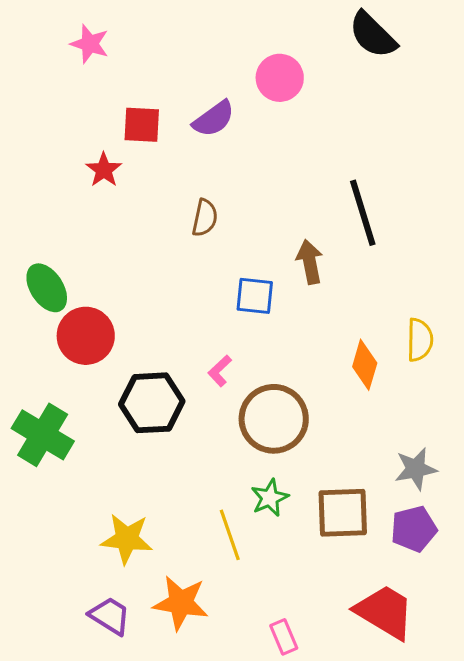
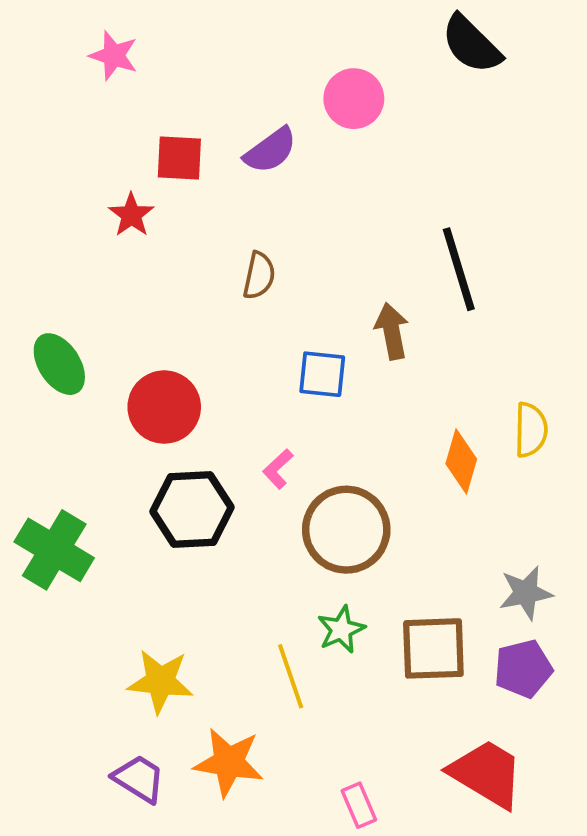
red circle: (86, 336) -> (164, 407), moved

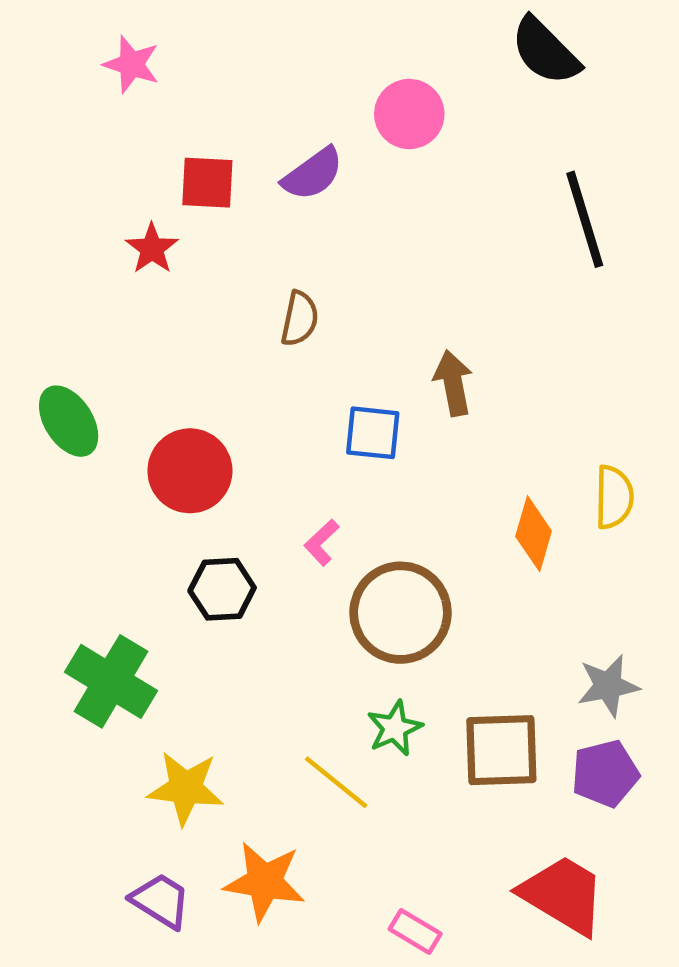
black line: (459, 269) -> (585, 219), moved
black hexagon: (192, 509) -> (222, 589), size x0.7
green cross: (54, 550) -> (111, 681), moved
yellow line: (291, 676) -> (336, 782), turned -32
pink rectangle: (359, 805) -> (415, 931), turned -36

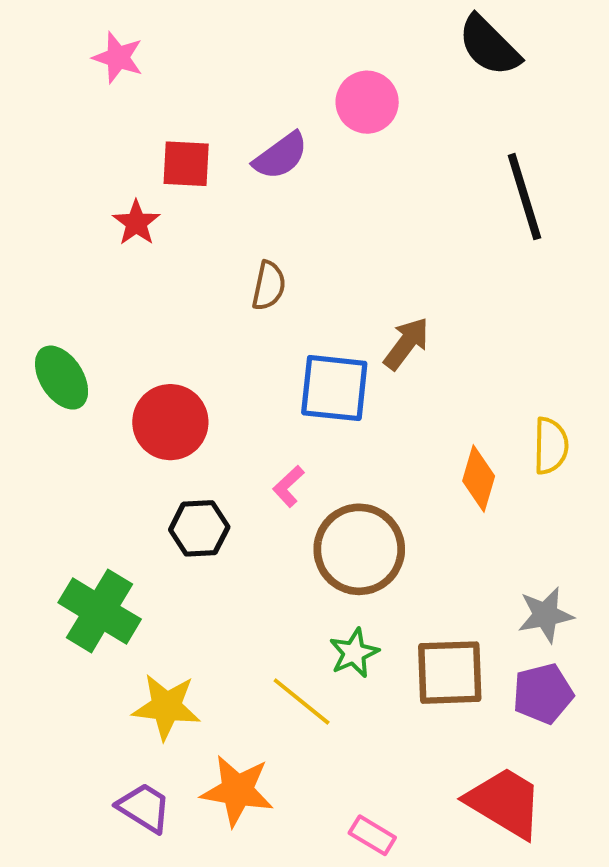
brown arrow: (453, 383) -> (406, 343), turned 48
blue square: (373, 433) -> (334, 388), size x1.4

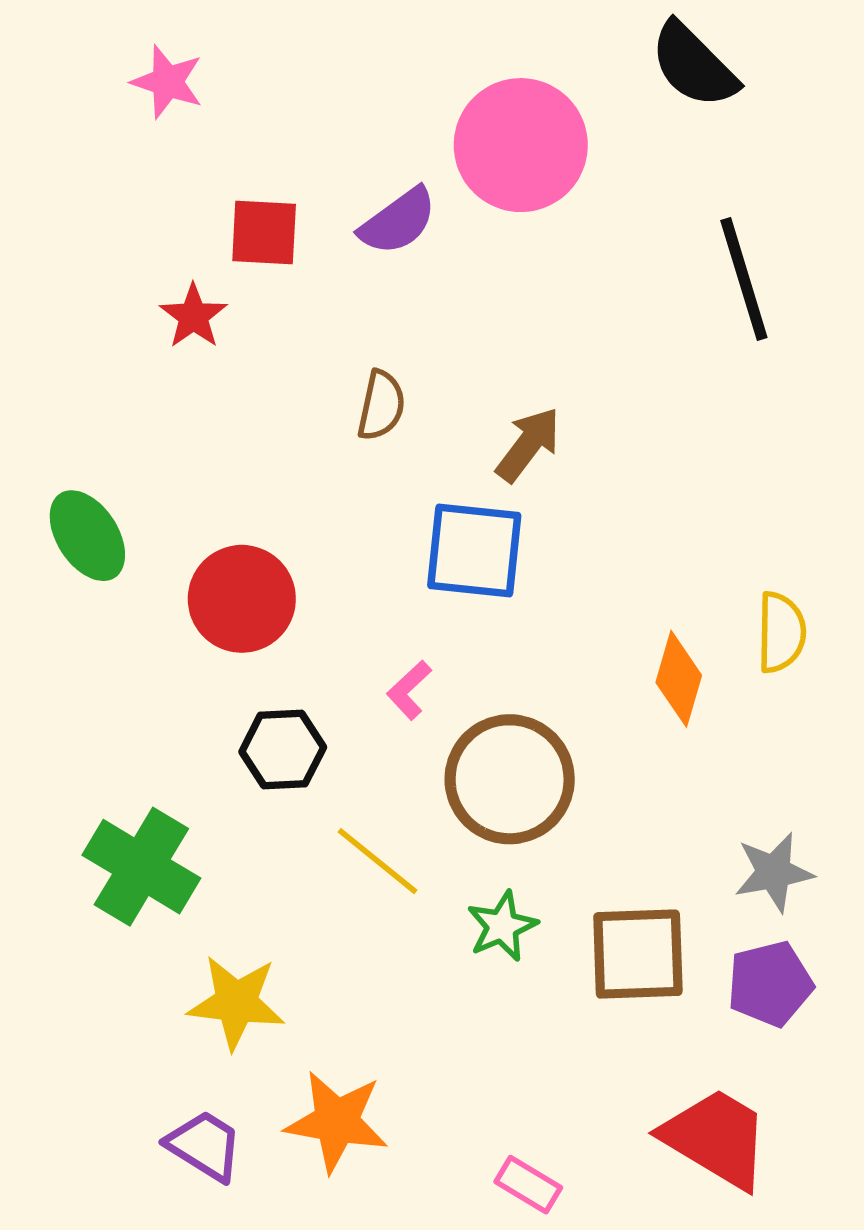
pink circle: (367, 102) -> (521, 145), size x1.5
brown arrow: (406, 343) -> (528, 444), moved
yellow line: (302, 701) -> (378, 861), moved

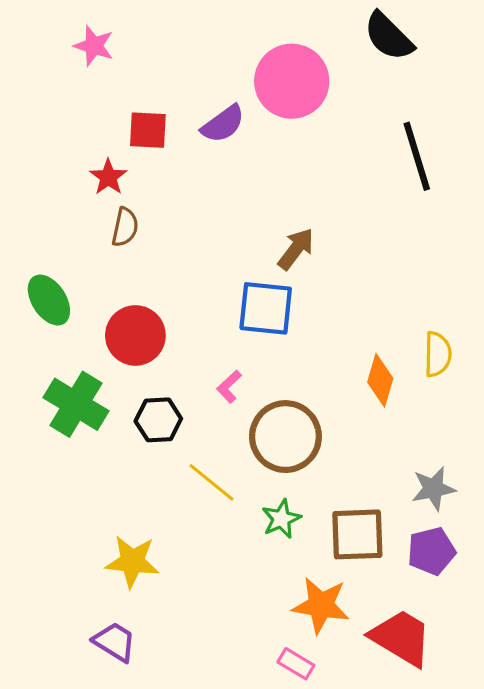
brown semicircle: (381, 405) -> (125, 227), moved
green cross: (141, 867) -> (76, 404), moved
orange star: (337, 1121) -> (321, 605), moved

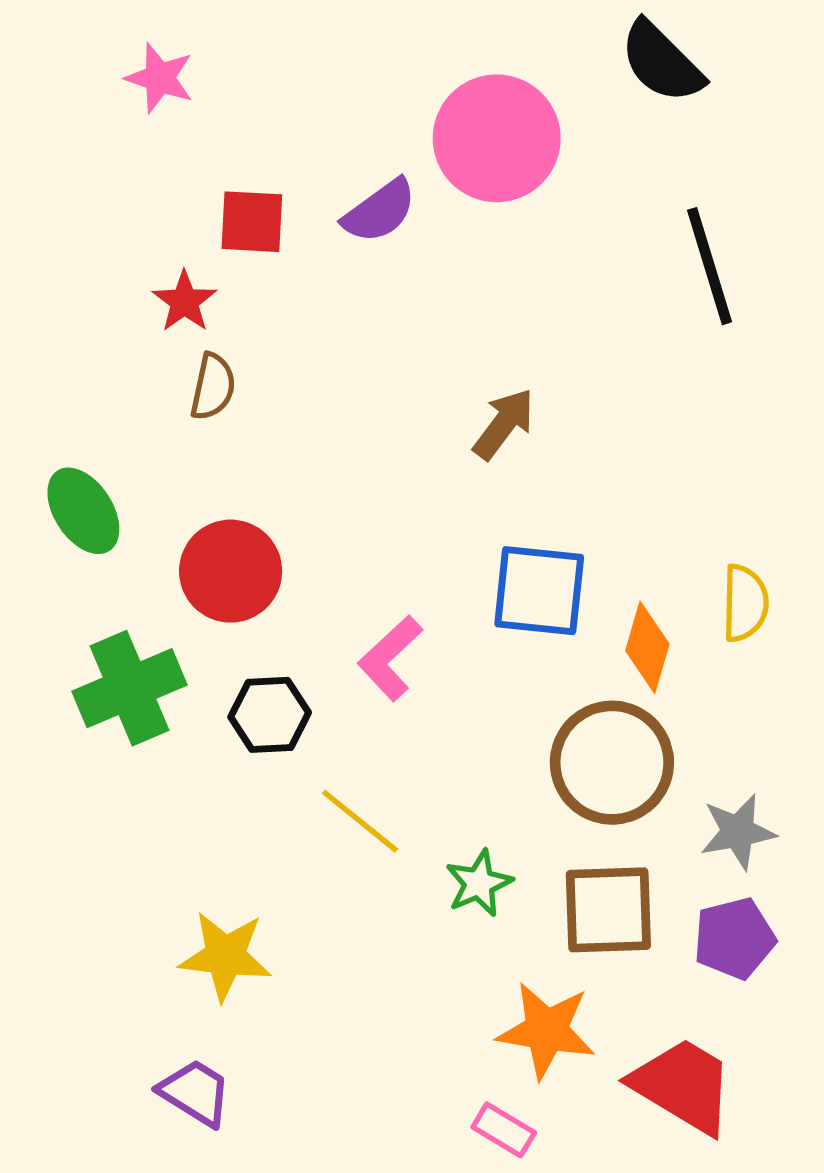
blue square: (266, 308) -> (539, 591), moved
pink L-shape: (229, 387) -> (390, 658), size x1.5
green cross: (76, 404) -> (129, 688), turned 36
brown circle: (285, 437) -> (612, 763), moved

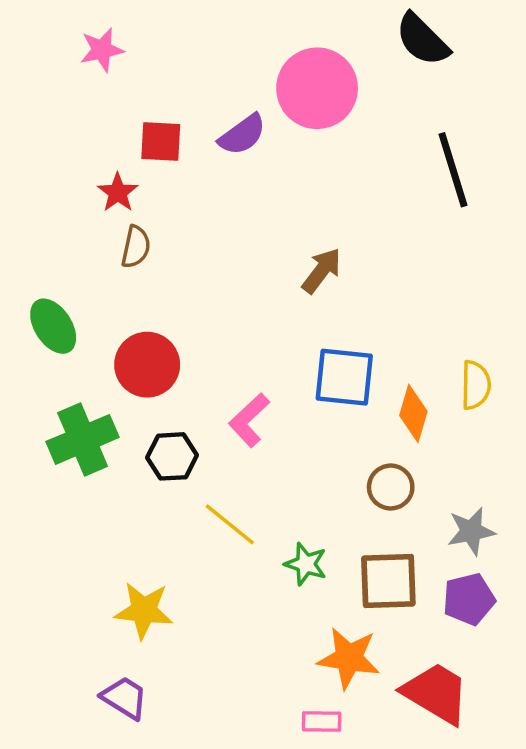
pink star: (160, 78) -> (102, 50), turned -30
brown circle: (612, 763) -> (391, 487), size x0.6
green star: (479, 883) -> (306, 564), turned -30
pink rectangle: (504, 1130) -> (322, 721), turned -30

